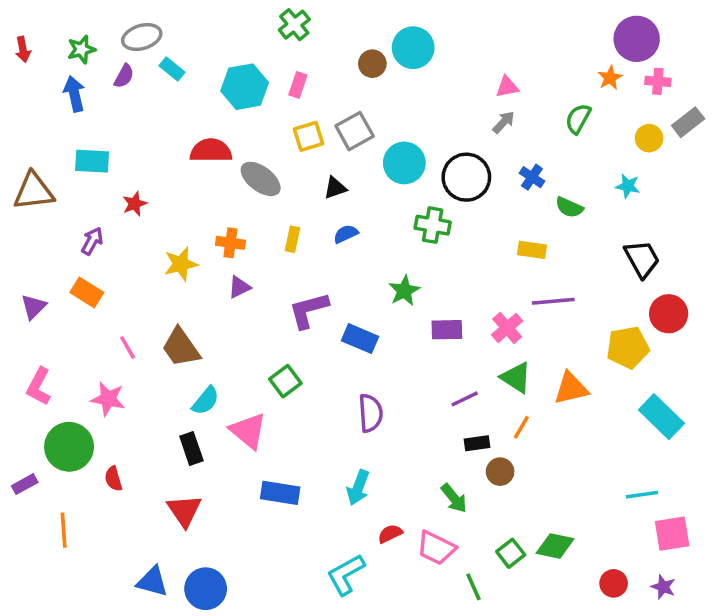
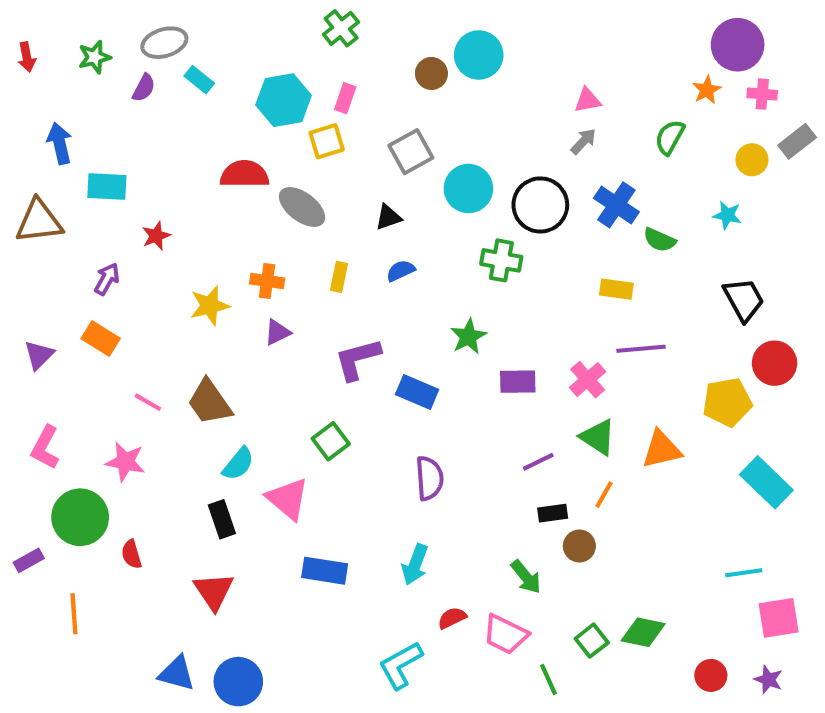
blue arrow: (74, 94) -> (60, 143), moved
yellow square: (308, 136) -> (327, 141), moved
blue cross: (532, 177) -> (616, 205), size x1.5
pink line: (128, 347) -> (148, 402), turned -30

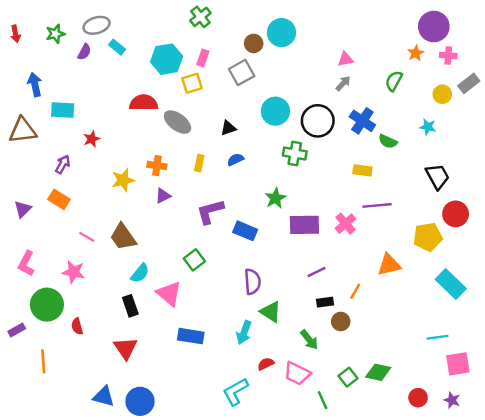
gray square: (411, 152) -> (242, 72), moved
purple rectangle: (518, 382) -> (304, 225), size x1.4
green triangle: (598, 437) -> (271, 312), moved

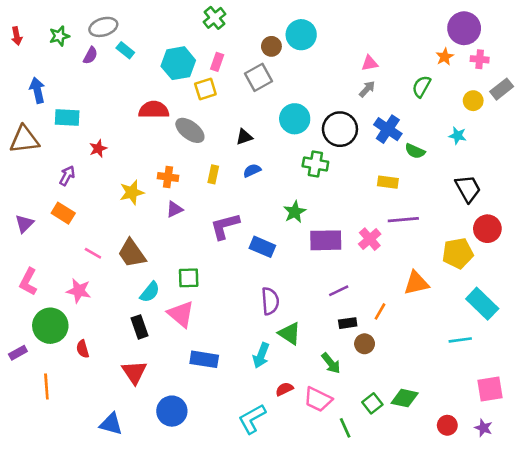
green square: (194, 260) -> (189, 278), moved, turned 35
cyan line: (437, 337) -> (460, 340), moved
blue circle: (140, 401) -> (172, 411), moved

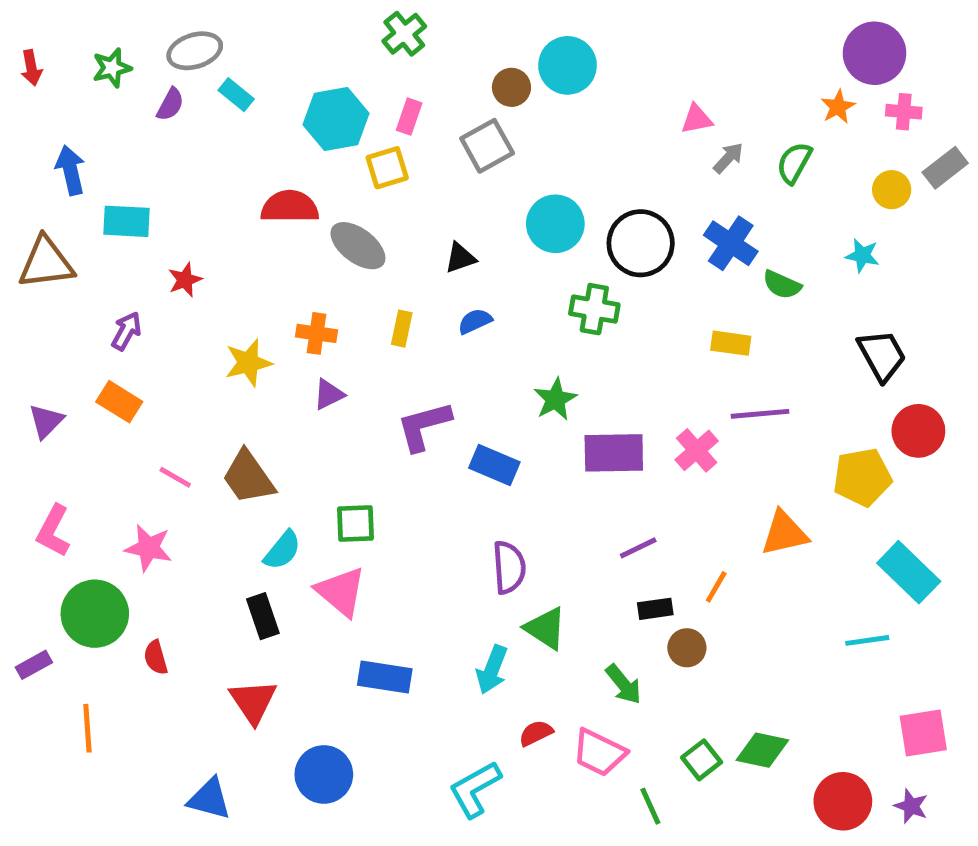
gray arrow: (367, 89) -> (728, 158), moved
red circle: (447, 425) -> (843, 801), size x1.5

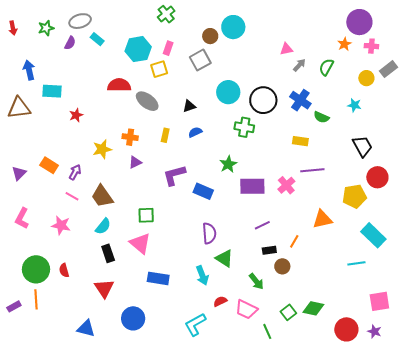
purple arrow: (126, 331) -> (75, 172), moved
cyan semicircle: (282, 550) -> (103, 226), moved
green circle: (95, 614) -> (36, 269), moved
purple rectangle: (34, 665) -> (14, 306), moved
cyan arrow: (492, 670) -> (202, 275), turned -42

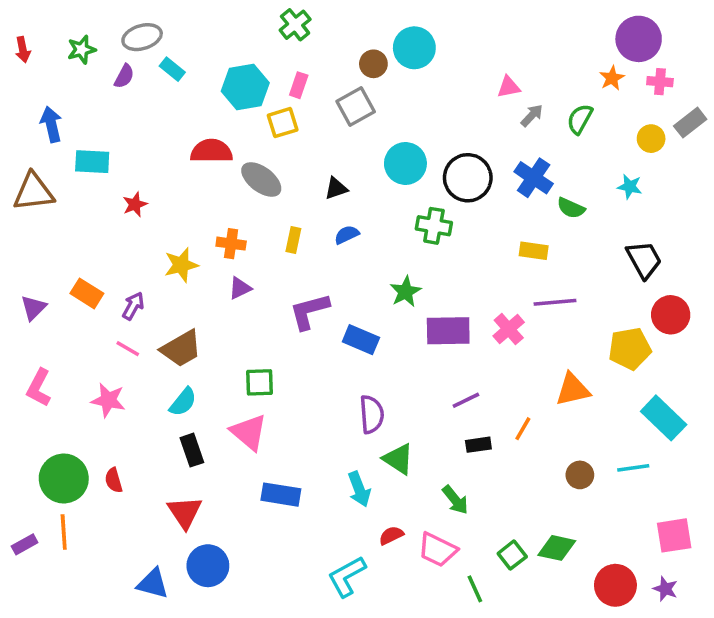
brown trapezoid: (102, 196) -> (181, 349), turned -85
brown circle: (282, 266) -> (580, 475), moved
blue circle: (133, 318) -> (208, 566), moved

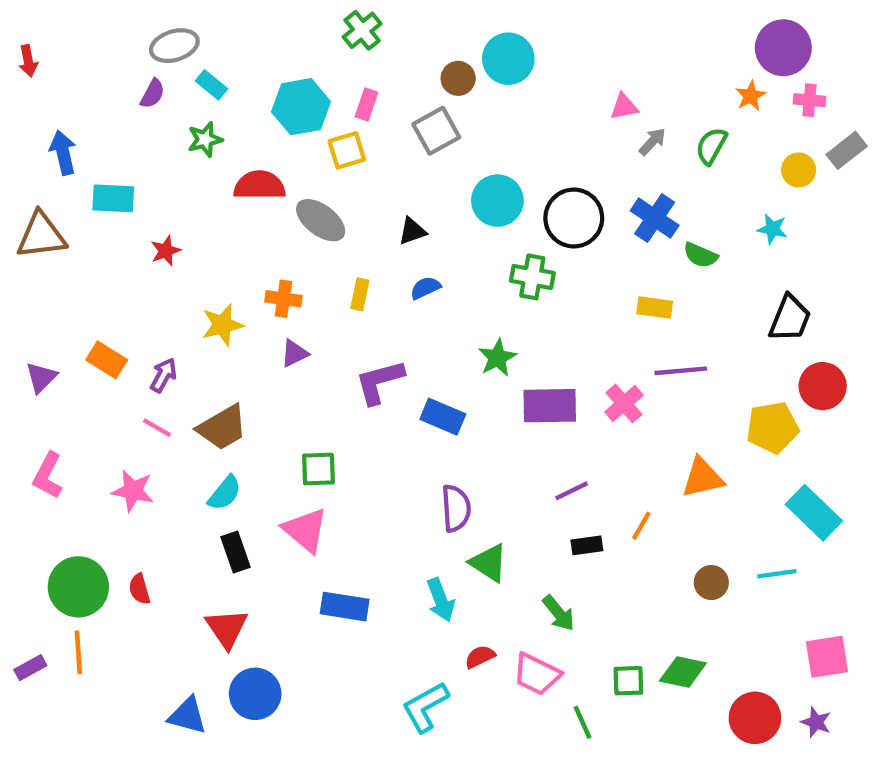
green star: (82, 50) -> (205, 139), moved
black trapezoid: (644, 260) -> (790, 318), turned 51
green square: (512, 555) -> (628, 681), turned 36

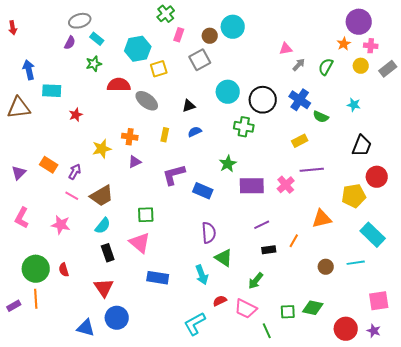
pink rectangle: (366, 105) -> (179, 35), moved
yellow circle: (799, 170) -> (361, 66), moved
yellow rectangle: (655, 307) -> (300, 141), turned -35
green arrow: (559, 613) -> (256, 281), turned 78

